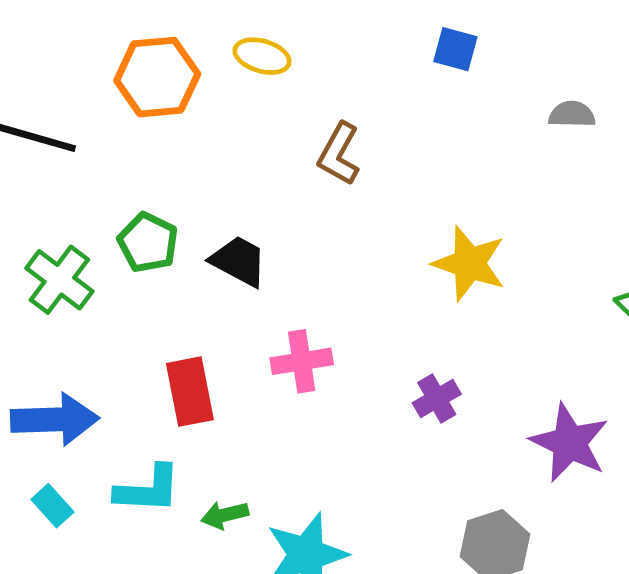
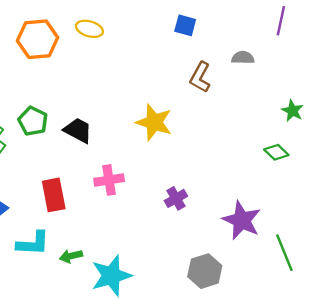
brown L-shape: (339, 154) -> (200, 77), moved
yellow star: (469, 263) -> (154, 122), moved

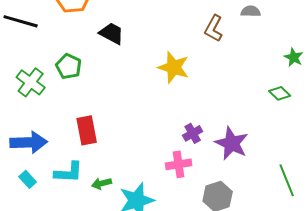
black trapezoid: (78, 130) -> (112, 33), moved
pink cross: (109, 180) -> (179, 164), moved
purple star: (242, 220) -> (232, 143), moved

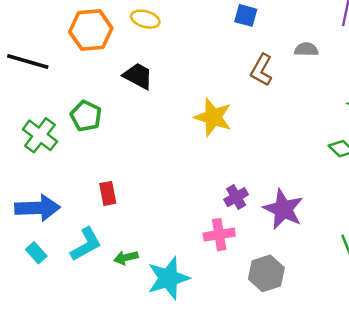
red rectangle: (87, 130) -> (108, 193), size x0.7
cyan L-shape: (69, 172) -> (86, 244), turned -32

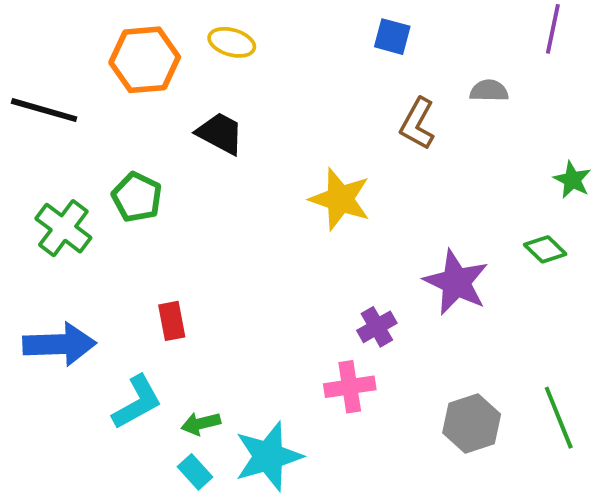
purple star: (283, 209) -> (456, 282), moved
cyan rectangle: (36, 253) -> (195, 472), moved
gray hexagon: (266, 273) -> (472, 424), moved

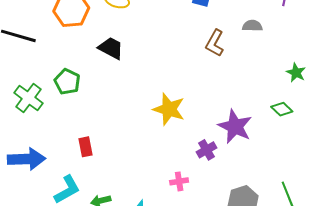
yellow star: (340, 199) -> (169, 109), moved
purple cross: (377, 327) -> (207, 150), moved
pink cross: (350, 387) -> (179, 181), size x0.7

